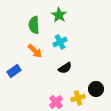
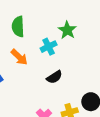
green star: (59, 15) -> (67, 30), moved

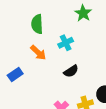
green star: (67, 30) -> (83, 13), moved

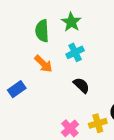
green star: (83, 13) -> (71, 22), moved
black semicircle: (71, 71) -> (81, 85), turned -104

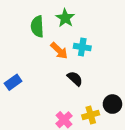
cyan cross: (75, 52) -> (82, 47), moved, turned 35
orange arrow: (43, 64) -> (59, 51), moved

